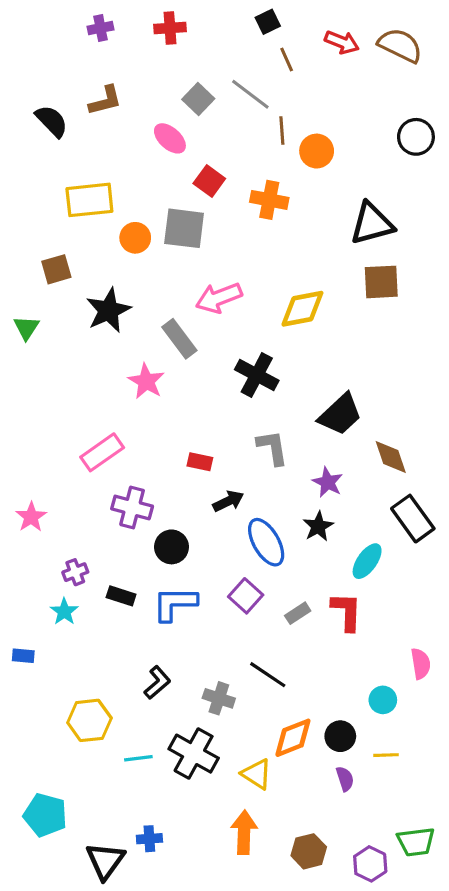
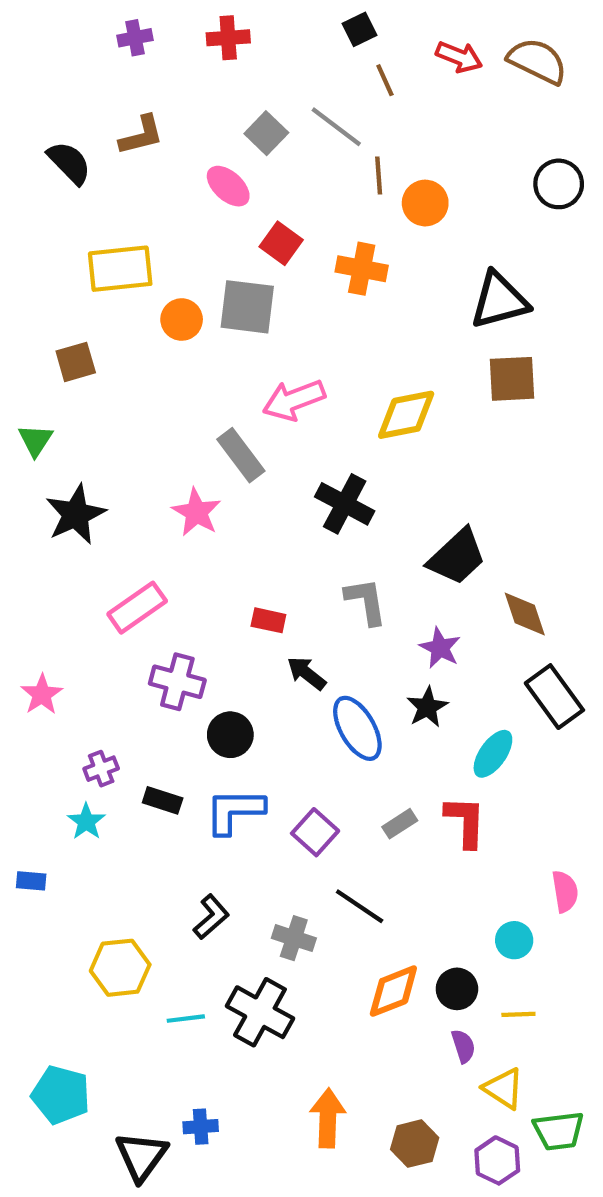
black star: (108, 310) -> (76, 514), moved
black arrow: (228, 501) -> (307, 673), turned -116
purple square: (246, 596) -> (315, 832), moved
yellow triangle: (257, 774) -> (504, 1088), moved

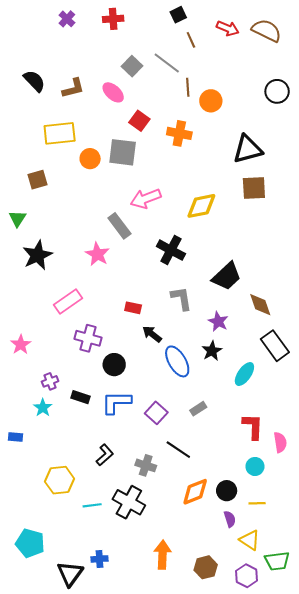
purple cross: (135, 38) -> (67, 19), turned -35
brown L-shape: (141, 135) -> (73, 88), moved
red L-shape: (465, 822) -> (253, 427), moved

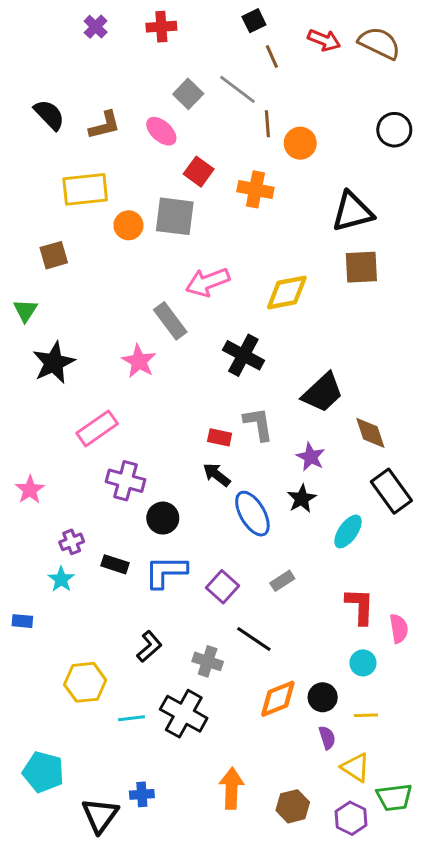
red rectangle: (133, 308) -> (220, 437), moved

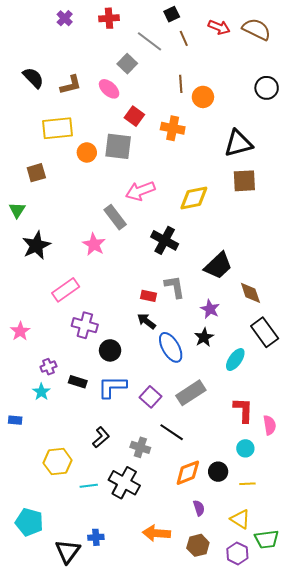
gray line: (237, 89) -> (149, 41), moved
gray rectangle: (282, 581) -> (191, 393), size x1.8
purple semicircle: (327, 738) -> (199, 508), moved
orange arrow: (232, 788) -> (157, 533), turned -88

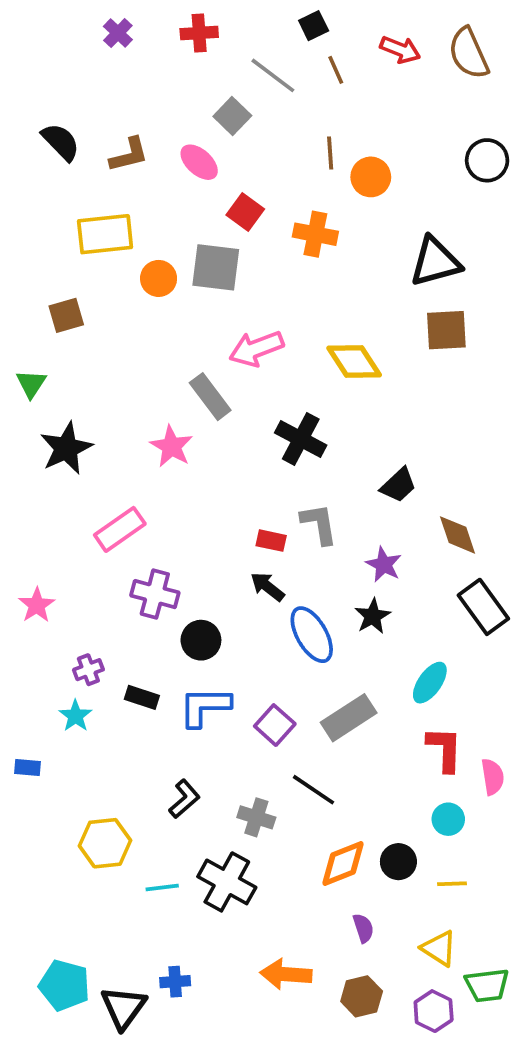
brown semicircle: (256, 29) -> (469, 53), turned -140
yellow diamond: (194, 198) -> (354, 361), turned 68
black trapezoid: (218, 266) -> (398, 485), size x0.7
cyan ellipse: (235, 360) -> (430, 683), moved
cyan pentagon: (29, 522) -> (64, 985), moved

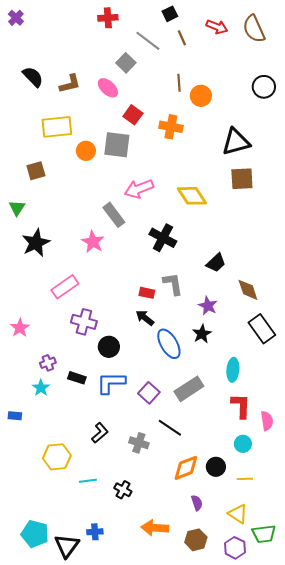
purple cross: (118, 33) -> (16, 18), moved
cyan ellipse: (430, 683) -> (233, 370), turned -30
black cross: (227, 882) -> (123, 490), moved, size x0.6

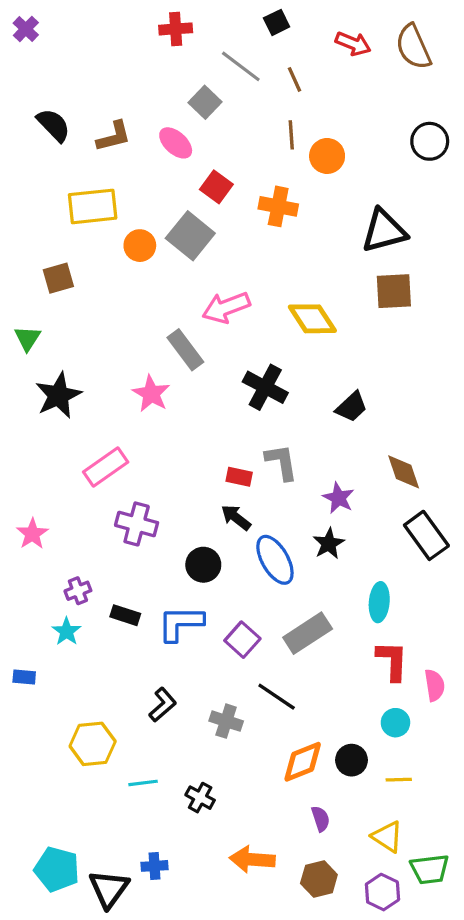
brown line: (182, 38) -> (295, 79), moved
gray square: (117, 145) -> (190, 236), turned 32
black trapezoid: (216, 263) -> (352, 407), moved
black circle: (109, 347) -> (203, 565), moved

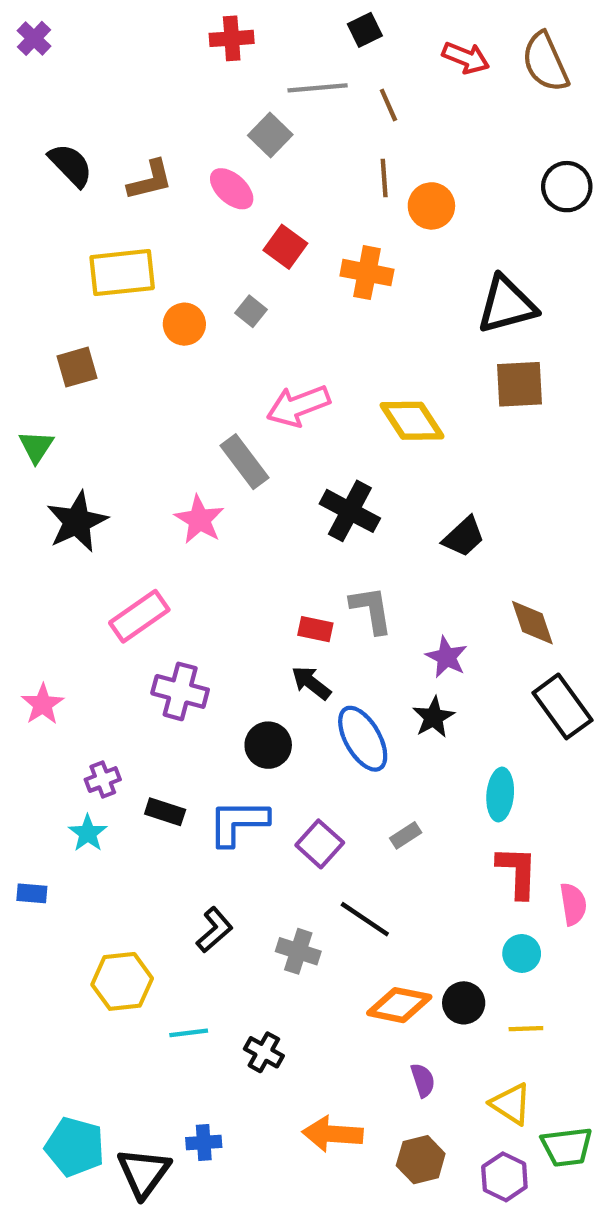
gray line: (241, 66) -> (318, 88), turned -42
gray square: (190, 236) -> (251, 311), size x0.5
gray rectangle: (308, 633) -> (406, 835), size x0.5
orange diamond: (303, 762) -> (399, 1005), turned 33

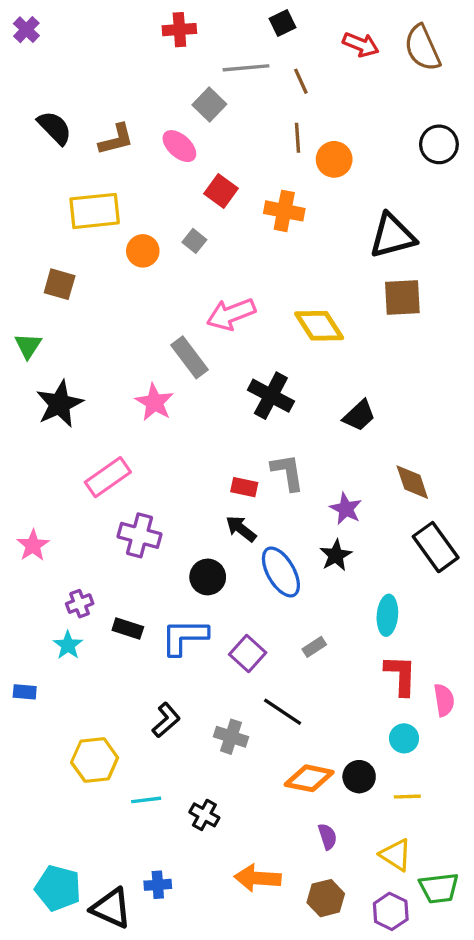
brown square: (77, 367) -> (60, 284), turned 32
black triangle: (144, 1173) -> (111, 908), turned -42

